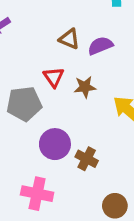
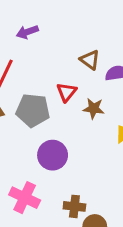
brown cross: (87, 159) -> (74, 206), moved, turned -35

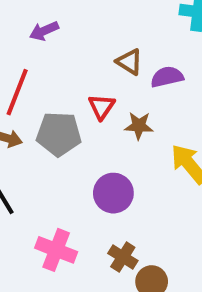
purple circle: (53, 155) -> (113, 193), moved
brown cross: (74, 206) -> (123, 257), turned 30

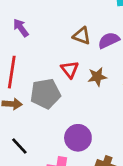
purple arrow: (44, 31) -> (21, 28), turned 90
purple circle: (113, 193) -> (78, 138), moved

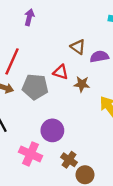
purple arrow: (21, 28) -> (29, 17), moved, turned 35
red triangle: (70, 69) -> (61, 72), turned -49

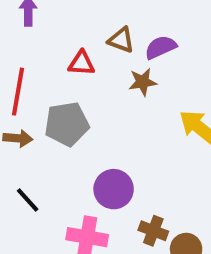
red triangle: (61, 72) -> (81, 63), moved
brown star: (82, 84) -> (143, 82), moved

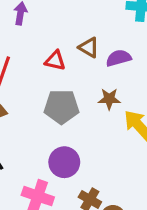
brown star: (143, 82) -> (109, 99), moved
gray pentagon: (67, 124) -> (61, 107), moved

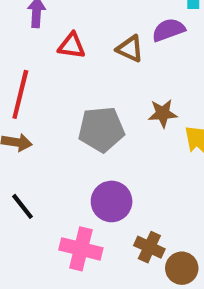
purple semicircle: (119, 58) -> (168, 30), moved
red triangle: (55, 61) -> (72, 46), moved

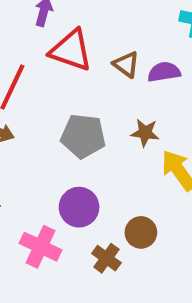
purple semicircle: (168, 30) -> (164, 72), moved
red triangle: (72, 46) -> (71, 50), size x1.6
brown circle: (182, 268) -> (141, 232), moved

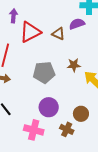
red triangle: (71, 50) -> (30, 32), turned -35
purple semicircle: (164, 72) -> (77, 24), moved

